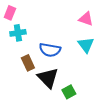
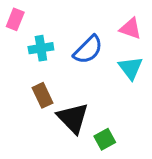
cyan cross: (18, 33) -> (41, 48), moved
blue semicircle: (50, 50) -> (88, 50), moved, turned -55

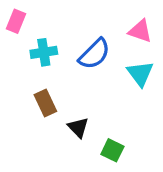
black triangle: (73, 118) -> (78, 127), size x0.6
green square: (105, 139) -> (112, 150), turned -35

